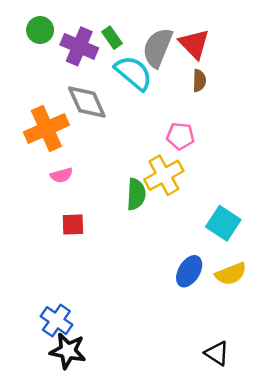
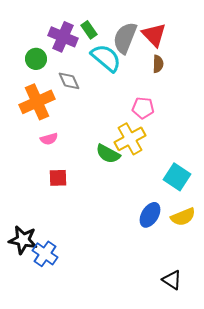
green circle: (40, 30) -> (36, 59), moved
gray diamond: (87, 102) -> (69, 81), size x0.7
green semicircle: (136, 194) -> (108, 154), turned 115
black star: (68, 351) -> (23, 240), moved

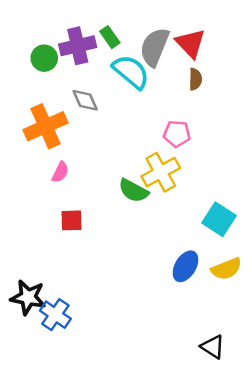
purple cross: (63, 37) -> (78, 46), turned -36
green circle: (36, 59) -> (44, 58), moved
pink semicircle: (49, 139) -> (60, 172), turned -48

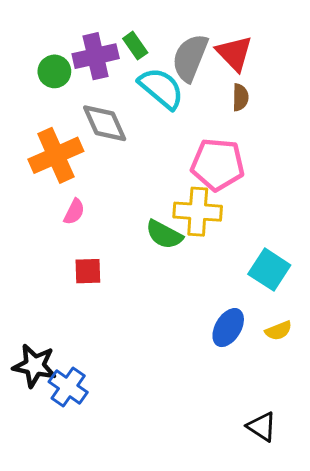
gray diamond: (85, 100) -> (105, 123), size x1.4
pink pentagon: (177, 134) -> (218, 164), size x1.6
yellow cross: (161, 172) -> (198, 212), turned 33
yellow semicircle: (226, 269) -> (278, 331), size x0.7

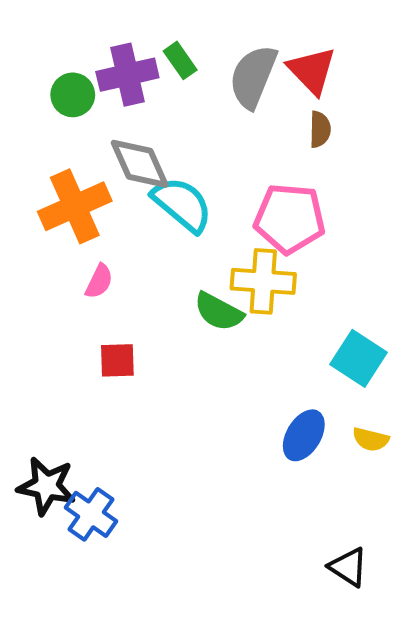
cyan semicircle: (161, 88) -> (182, 204), moved
yellow semicircle: (278, 331) -> (371, 439), turned 36

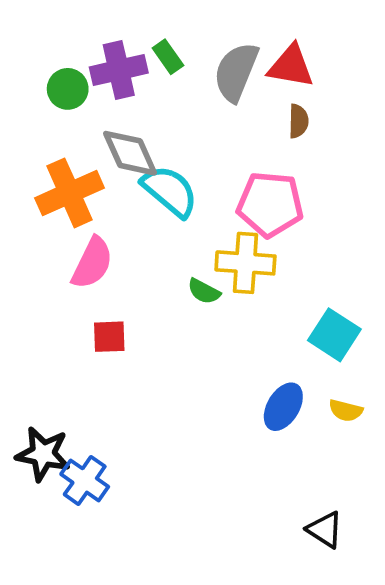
red triangle: (312, 71) -> (291, 66), turned -36
pink semicircle: (99, 281) -> (92, 263), size x1.6
green semicircle: (219, 312) -> (204, 291), size x0.7

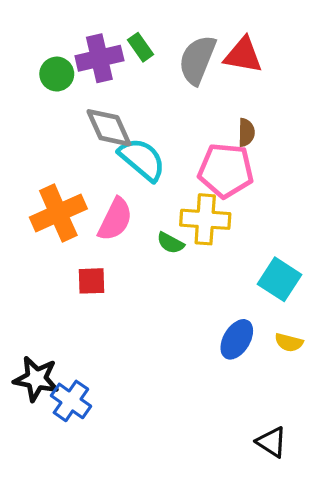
brown semicircle: (298, 121) -> (246, 132), moved
orange cross: (70, 193) -> (58, 213), moved
pink semicircle: (92, 263) -> (115, 219), moved

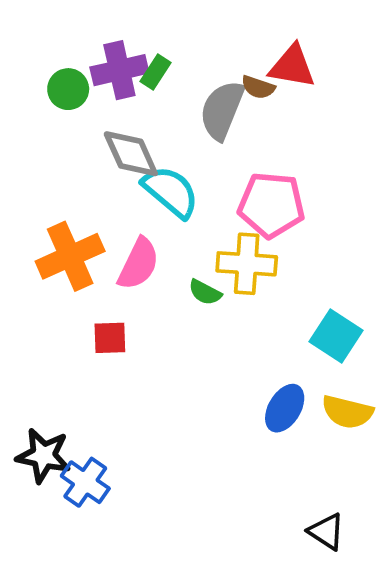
green rectangle: (140, 47) -> (156, 72), moved, turned 68
gray semicircle: (197, 60) -> (222, 110), moved
brown semicircle: (246, 132) -> (258, 87), moved, turned 108
yellow semicircle: (289, 342) -> (347, 412), size x1.5

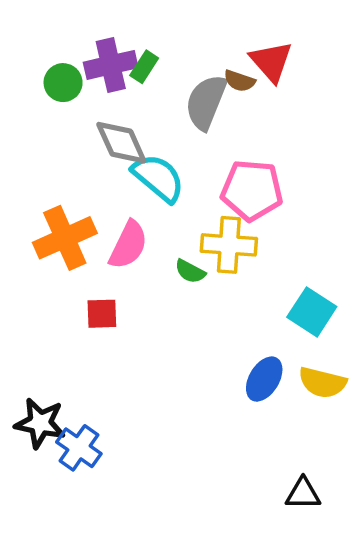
red triangle: (292, 66) -> (271, 61), turned 39
black triangle: (326, 532) -> (303, 494), turned -33

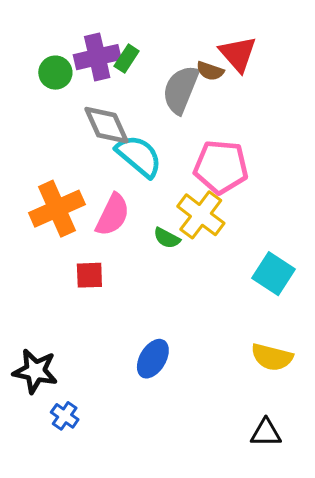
yellow cross: (229, 245) -> (201, 215), turned 33
blue ellipse: (264, 379) -> (153, 359), moved
yellow semicircle: (322, 383) -> (272, 357), moved
blue cross: (79, 448) -> (65, 416), moved, size x0.7

